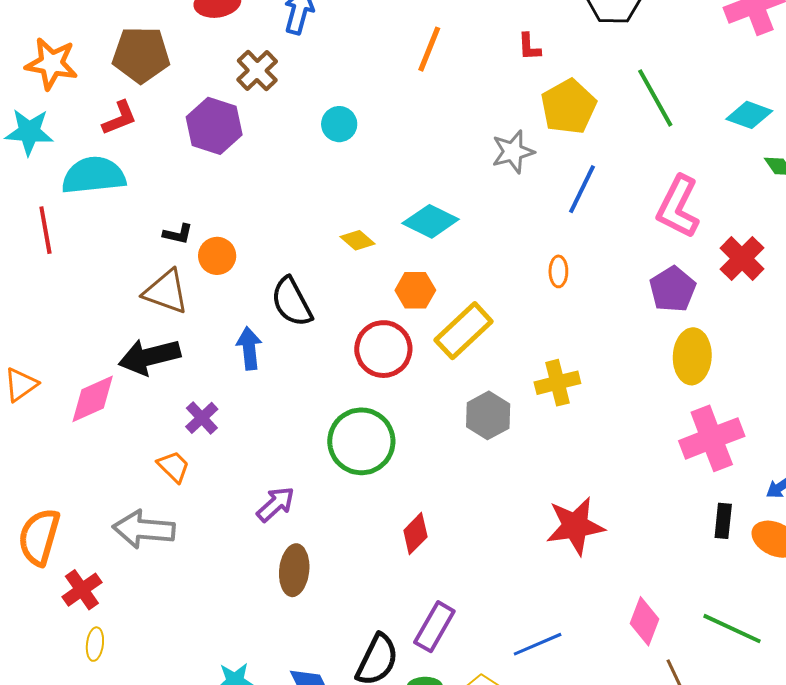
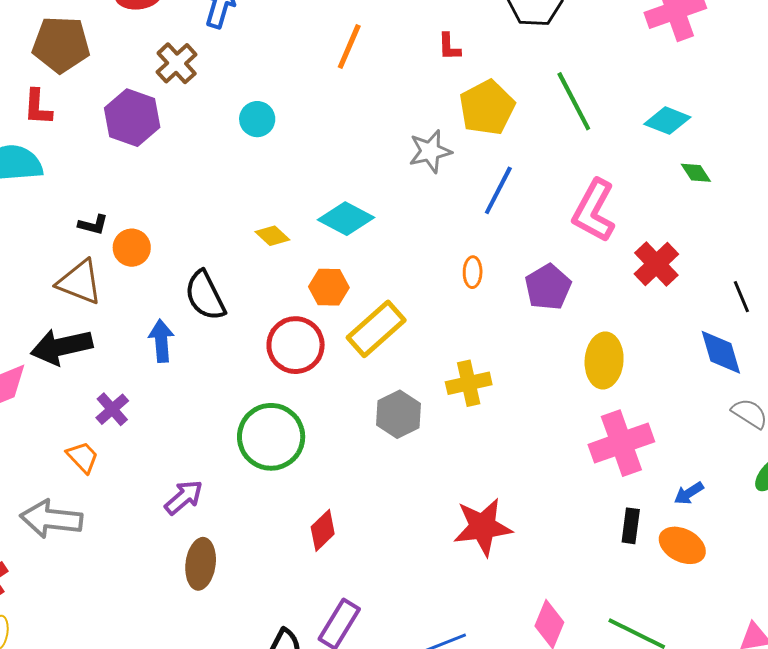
red L-shape: (120, 118) -> (38, 107), turned 114
purple pentagon: (673, 289) -> (548, 287), moved

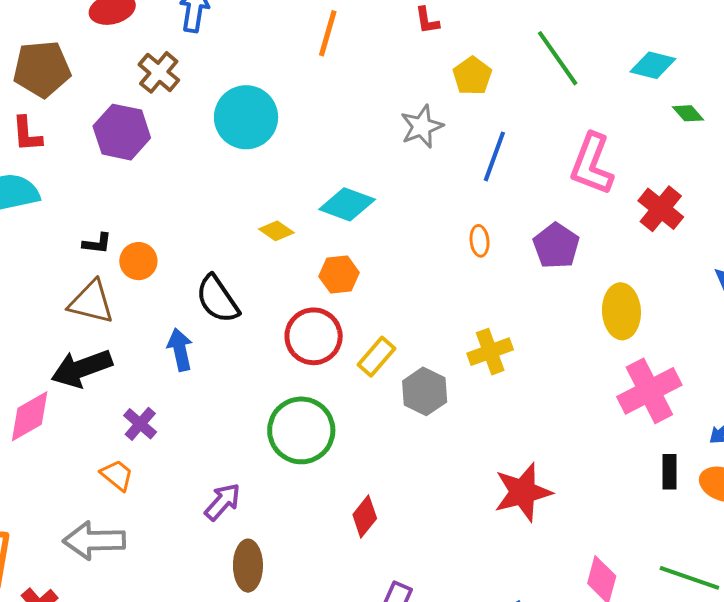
yellow pentagon: (487, 108) -> (472, 76), size x0.7
cyan circle: (257, 119) -> (246, 117), size x1.8
yellow rectangle: (376, 329) -> (377, 357), moved, size x0.7

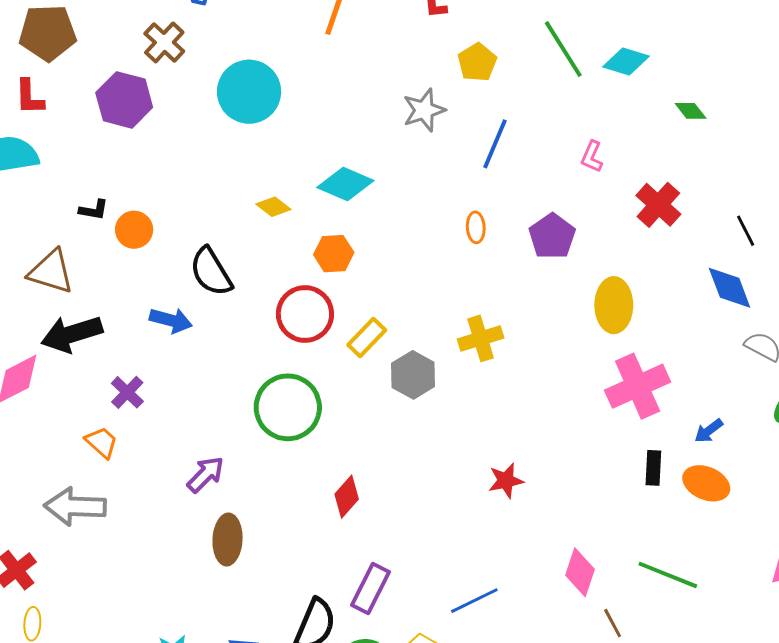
cyan diamond: (653, 65) -> (626, 61), moved
pink L-shape: (592, 164) -> (592, 157), size x0.5
brown triangle: (91, 302) -> (51, 272), moved
blue arrow: (180, 350) -> (171, 320), turned 114
red star: (523, 492) -> (506, 481), size x0.6

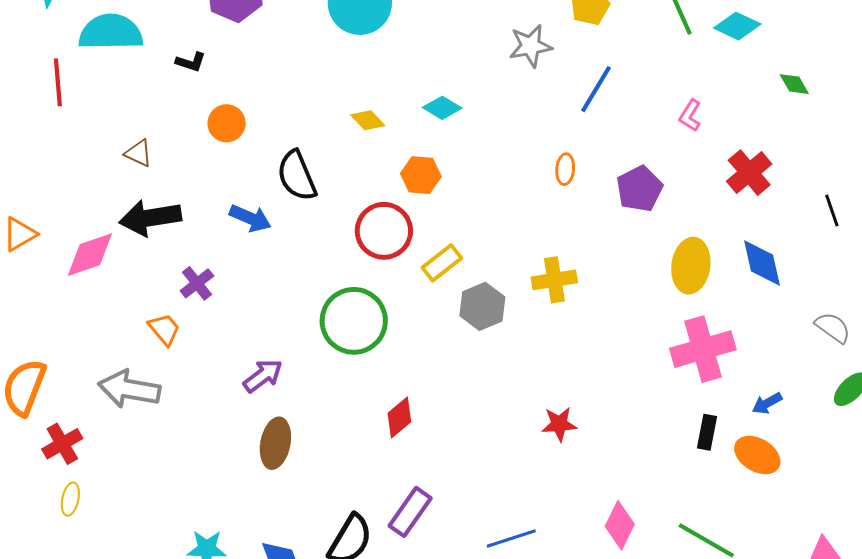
cyan diamond: (345, 184) -> (442, 108), size x0.7
black L-shape: (94, 210) -> (191, 62), moved
brown triangle: (51, 272) -> (138, 153), size x0.6
blue diamond: (730, 288) -> (762, 263), moved

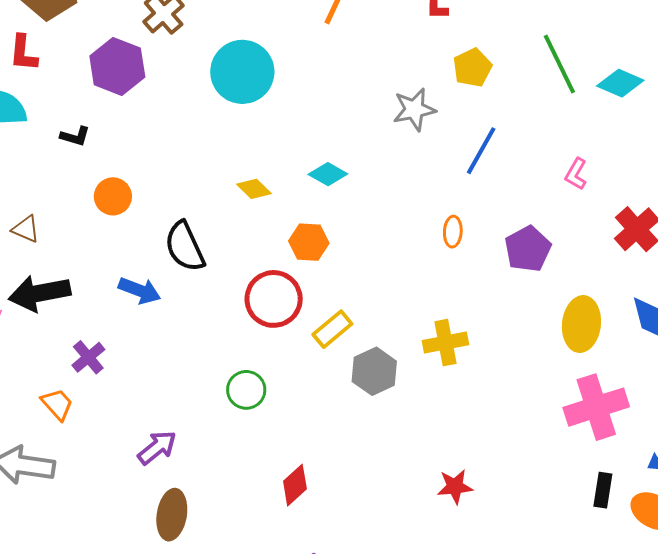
green circle: (354, 321) -> (246, 390), size x0.6

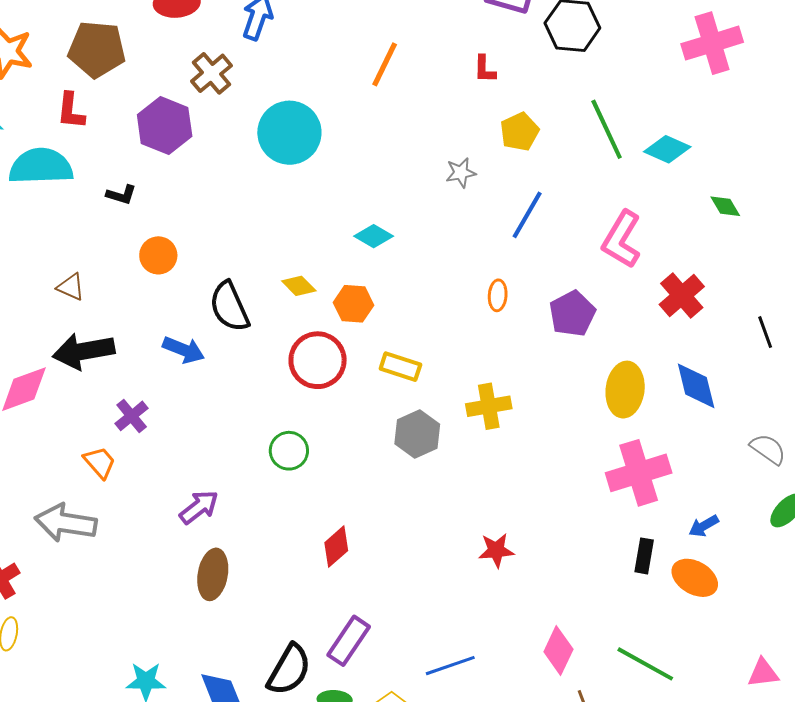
gray star: (414, 109) -> (461, 173), size x0.7
pink L-shape: (576, 174) -> (622, 239), size x1.8
yellow diamond: (254, 189) -> (299, 286), moved
yellow rectangle: (332, 329) -> (400, 367), moved, turned 57

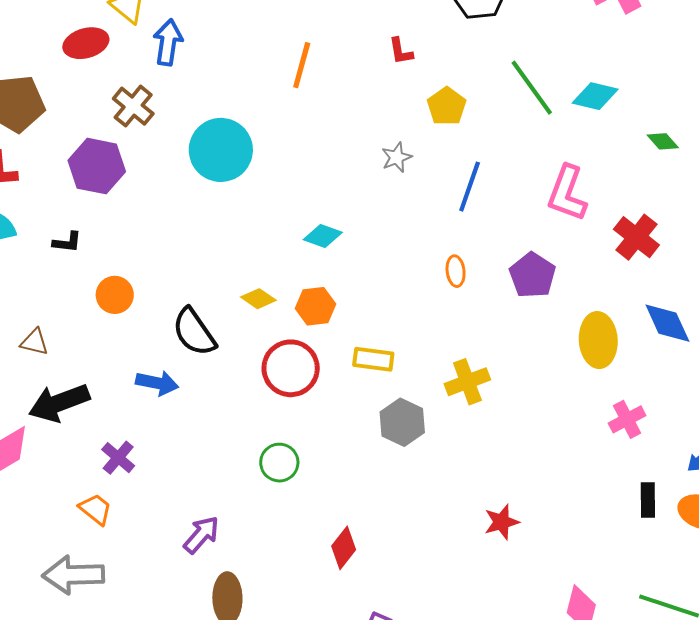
pink cross: (639, 473) -> (627, 419), size x0.6

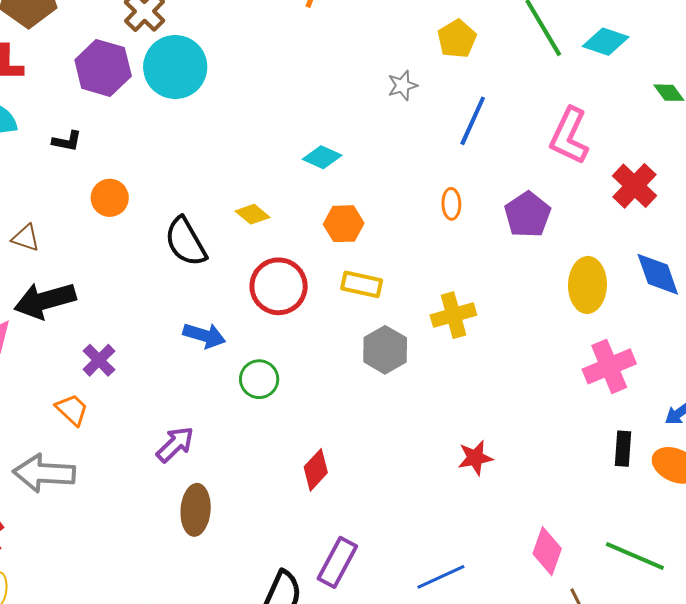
cyan circle: (221, 150) -> (175, 67), moved
orange hexagon: (315, 306) -> (344, 224), moved
blue arrow: (157, 383) -> (204, 336), moved
pink cross: (627, 419) -> (609, 366), size x1.4

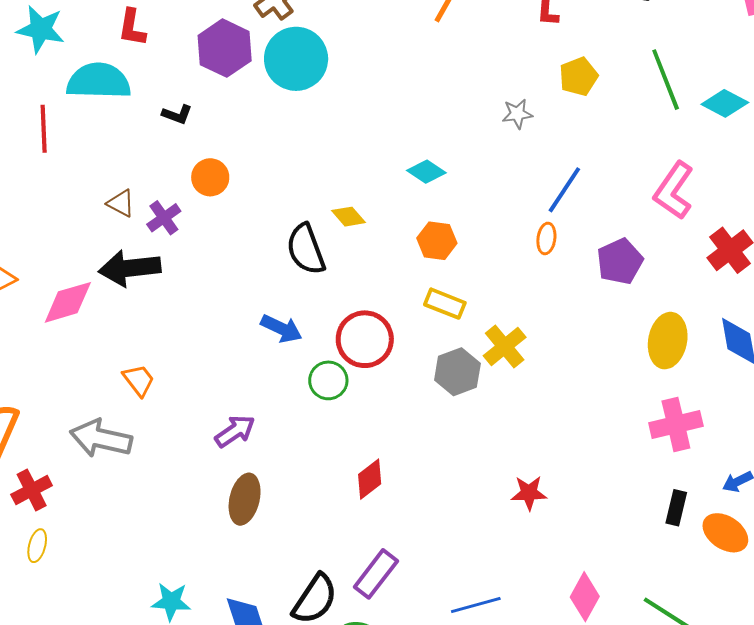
blue line: (473, 121) -> (564, 190), moved
black semicircle: (186, 242) -> (306, 249), moved
red circle: (279, 286) -> (365, 339), moved
yellow cross: (453, 315) -> (505, 346), moved, turned -33
purple cross: (99, 360) -> (164, 218), moved

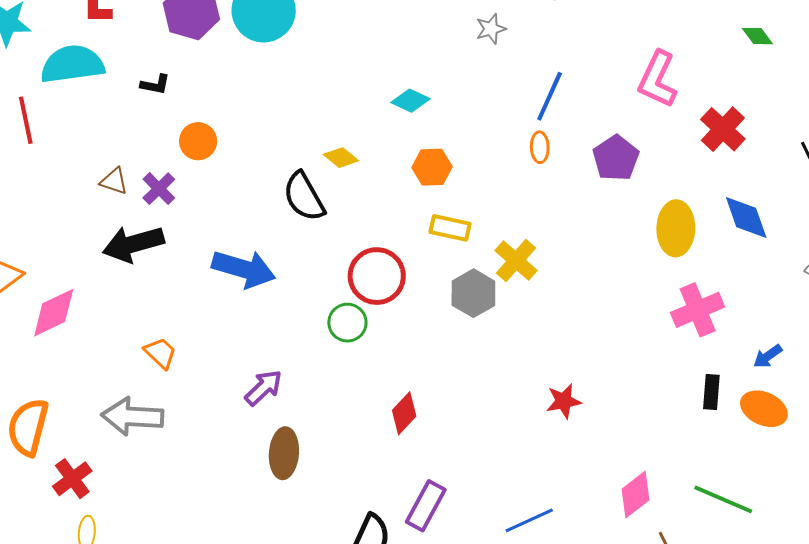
pink diamond: (68, 302) -> (54, 313), moved
blue arrow: (281, 329) -> (244, 269), moved, size x1.5
pink diamond: (585, 597) -> (636, 495), turned 33

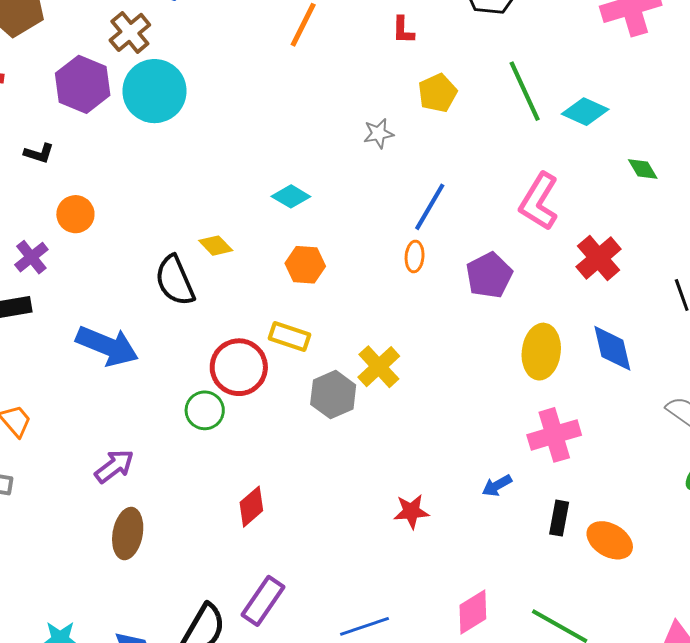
yellow rectangle: (450, 228) -> (290, 336), moved
blue arrow: (768, 356) -> (497, 486), moved

